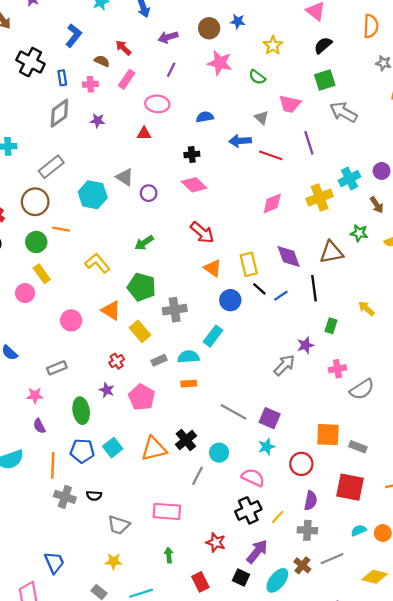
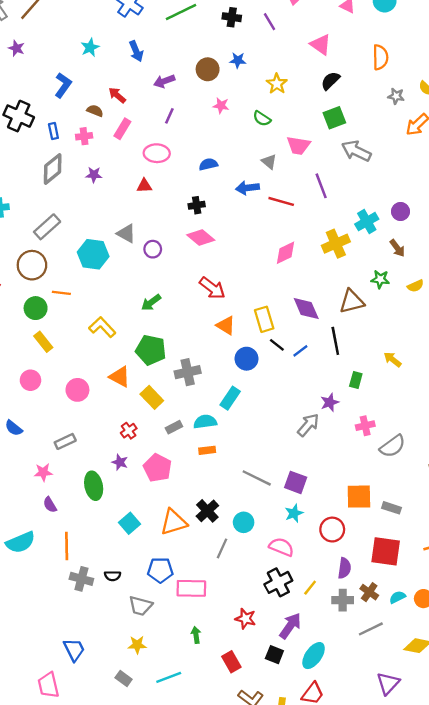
pink star: (220, 63) -> (221, 106), size x0.6
pink circle: (25, 293) -> (30, 380), moved
blue pentagon: (82, 451) -> (160, 570), moved
brown cross: (302, 565) -> (369, 592), moved

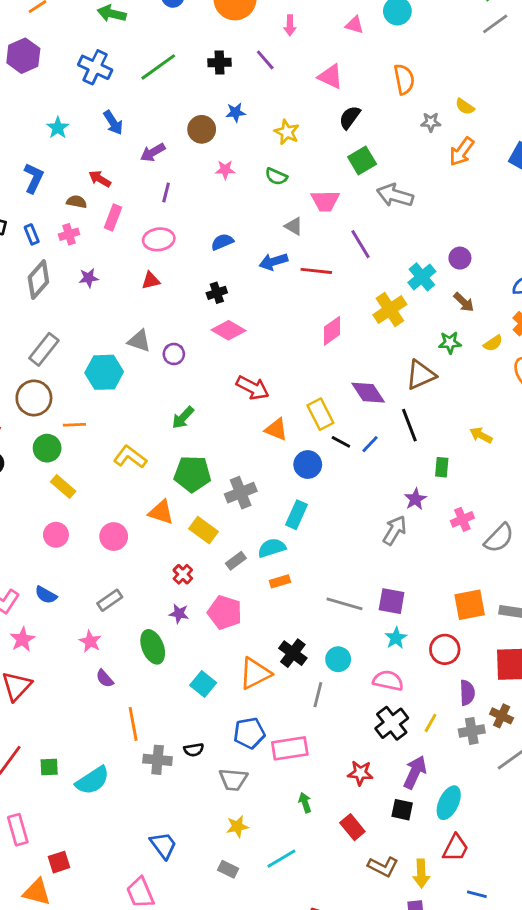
pink star: (43, 472) -> (90, 641), turned -30
cyan semicircle: (21, 542) -> (92, 781), moved

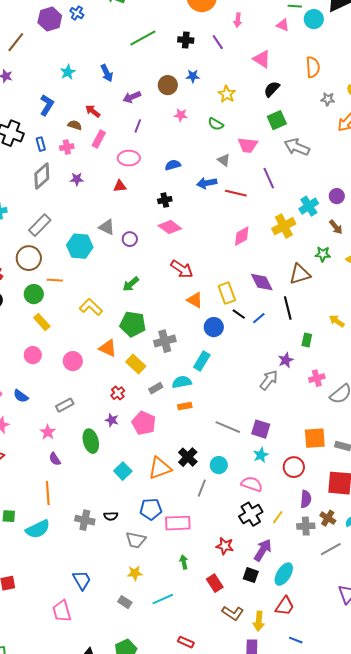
blue cross: (95, 67) -> (77, 13), moved, size x0.6
orange line: (133, 724) -> (48, 493), moved

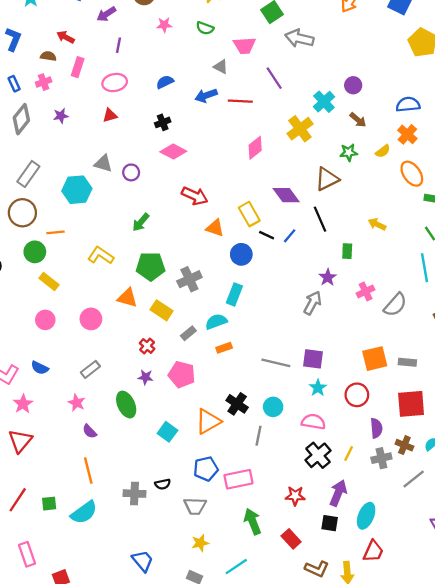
green arrow: (184, 562) -> (253, 521), size x1.6

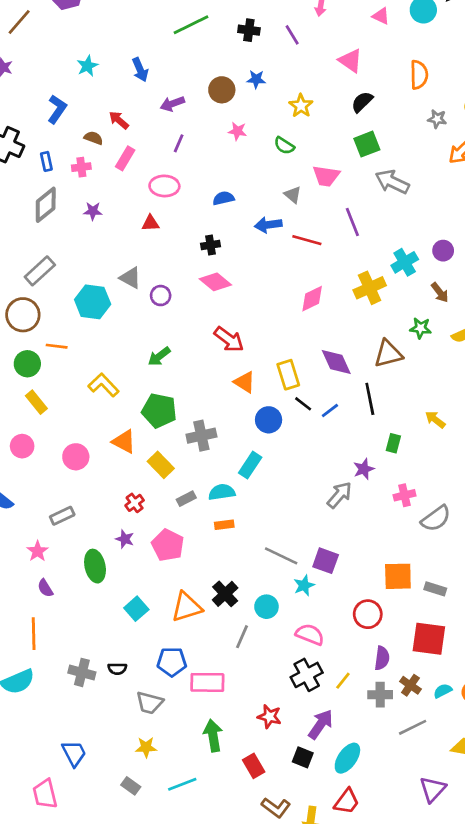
cyan star: (318, 388) -> (304, 585), moved

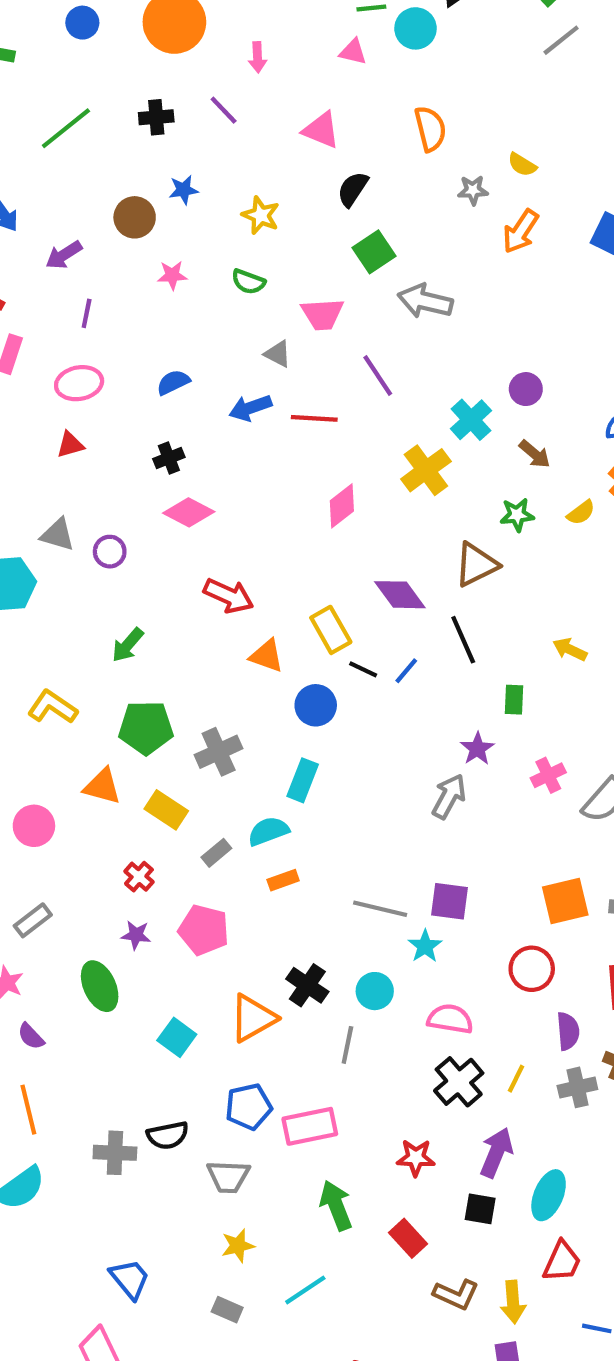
black semicircle: (117, 669) -> (168, 1135), size x1.4

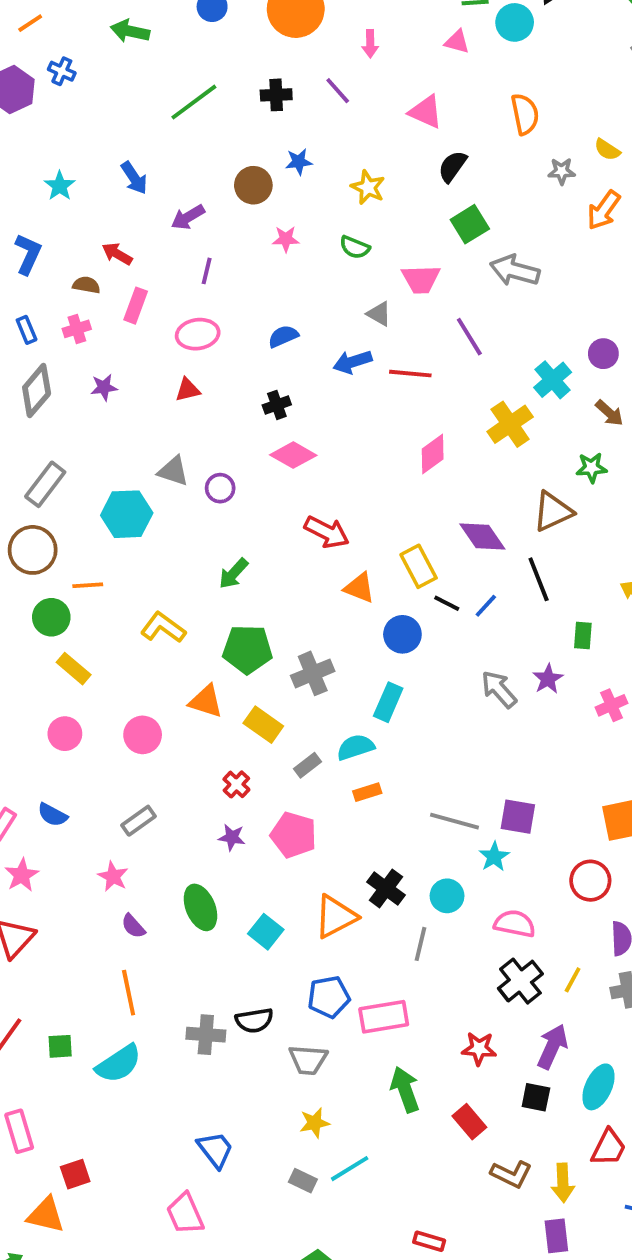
gray arrow: (449, 796) -> (499, 689), moved, turned -72
green ellipse: (100, 986) -> (200, 907), moved
cyan line: (305, 1290) -> (350, 1169), moved

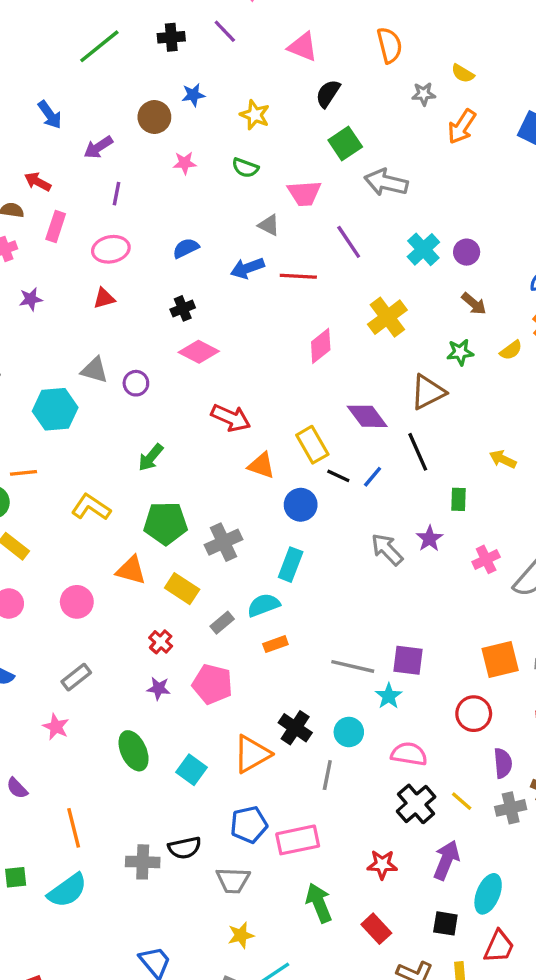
cyan cross: (553, 380) -> (423, 249), moved
purple semicircle: (133, 926) -> (17, 788), moved
yellow line: (573, 980) -> (462, 801), turned -75
black square: (536, 1097) -> (445, 923), moved

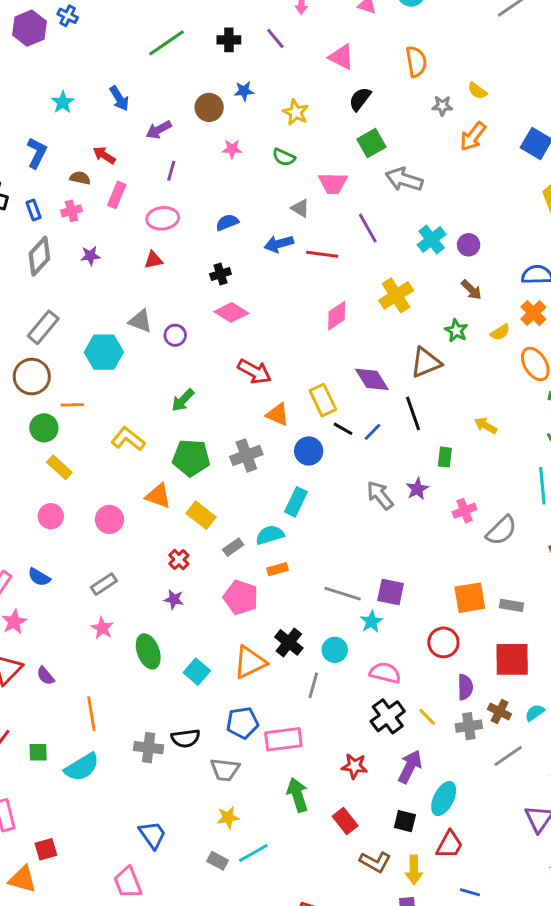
green star: (460, 352) -> (456, 331), turned 30
gray cross: (223, 542) -> (246, 455), moved
pink pentagon: (212, 684) -> (241, 597), moved
pink star: (56, 727) -> (102, 628), moved

